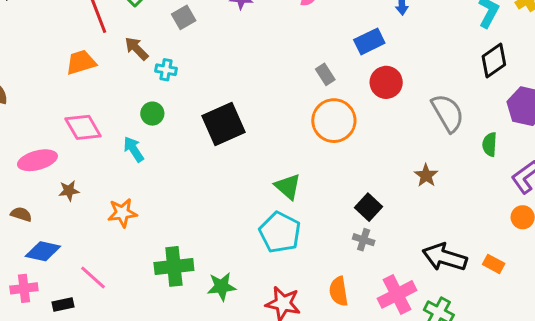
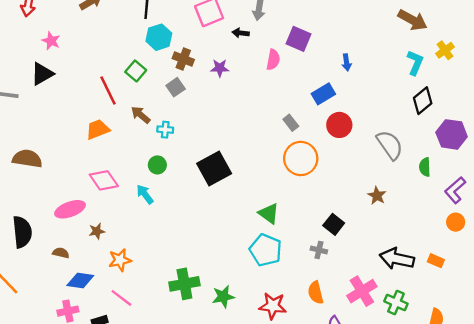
orange star: (122, 213) -> (120, 260), moved
gray cross: (364, 240) -> (319, 250), moved

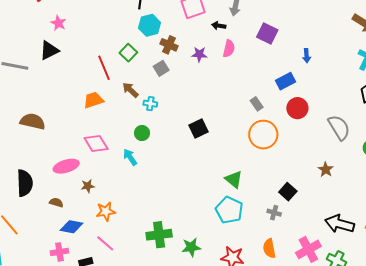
pink semicircle: (273, 60) -> (229, 49), moved
black square: (214, 169) -> (199, 128), moved, size x0.7

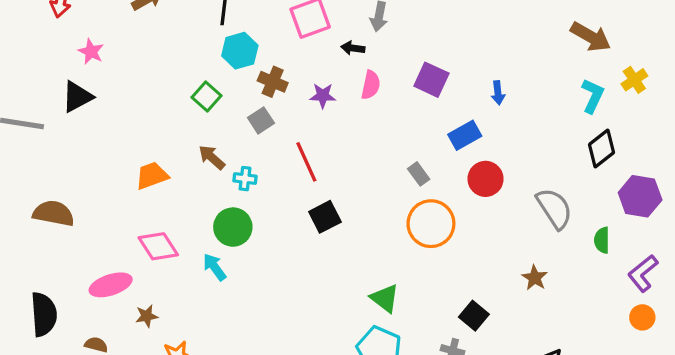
purple square: (267, 34) -> (431, 80), moved
red line: (104, 68) -> (306, 162), moved
green circle: (142, 133) -> (233, 227), size x1.5

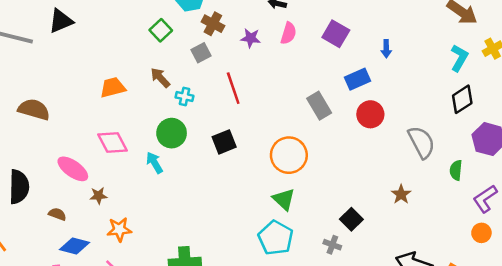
gray rectangle: (419, 174) -> (319, 106), size x1.5
black square: (325, 217) -> (224, 142), moved
orange circle: (431, 224) -> (289, 155), moved
pink ellipse: (111, 285) -> (73, 169), turned 48

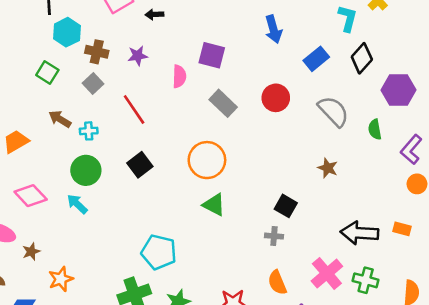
pink semicircle: (288, 33) -> (179, 76), moved
purple square: (336, 34) -> (212, 55), moved
blue arrow: (386, 49) -> (273, 29), size x1.5
blue rectangle: (357, 79) -> (316, 59), moved
cyan pentagon: (276, 238) -> (159, 252), moved

